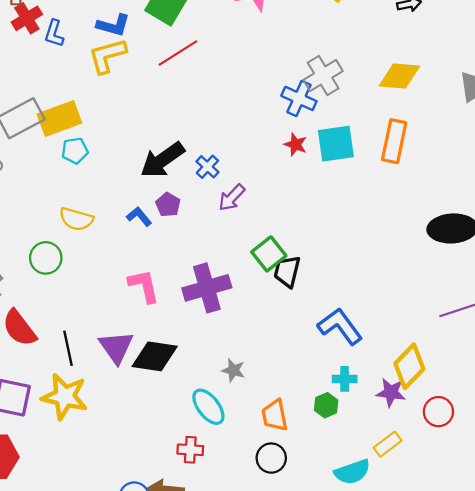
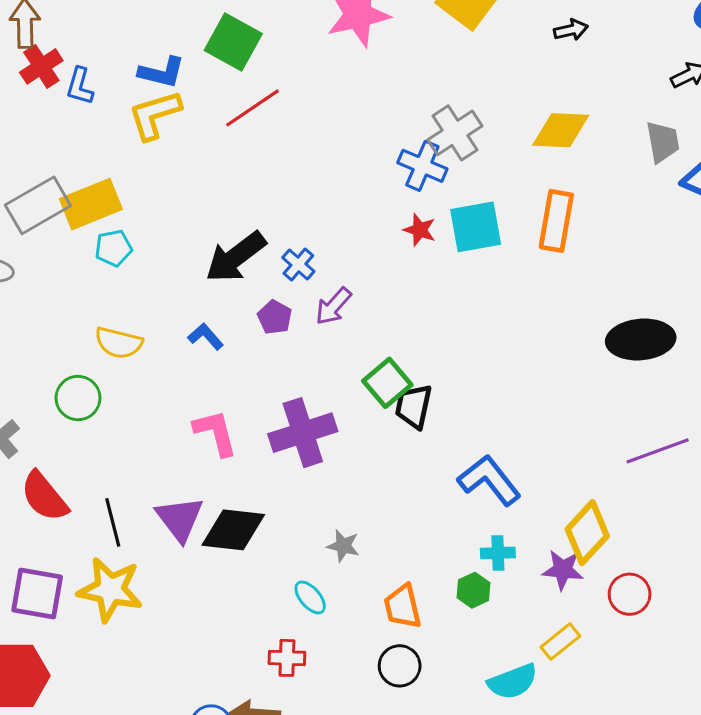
purple pentagon: (168, 205) -> (275, 317), moved
cyan ellipse: (208, 407) -> (310, 597), size x0.7

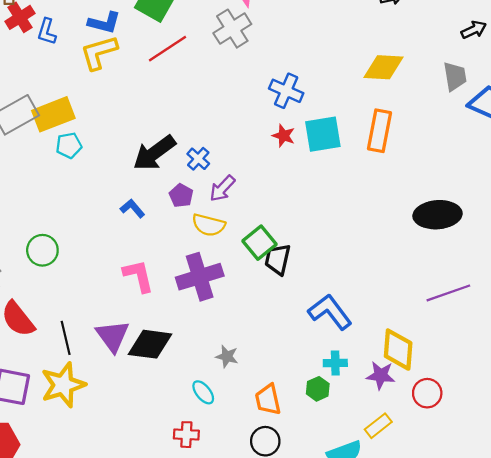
gray cross: (455, 133) -> (232, 29), moved
yellow semicircle: (119, 343) -> (209, 225), moved
yellow diamond: (587, 533) -> (398, 350), turned -39
yellow star: (110, 590) -> (63, 385), turned -30

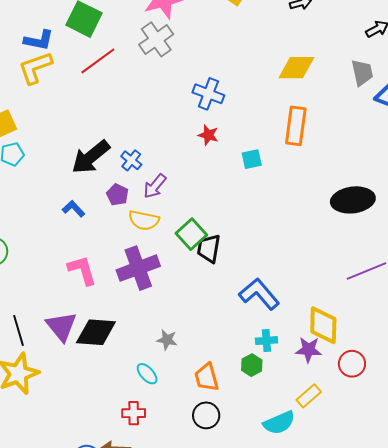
cyan square: (323, 134) -> (252, 159), moved, size x0.6

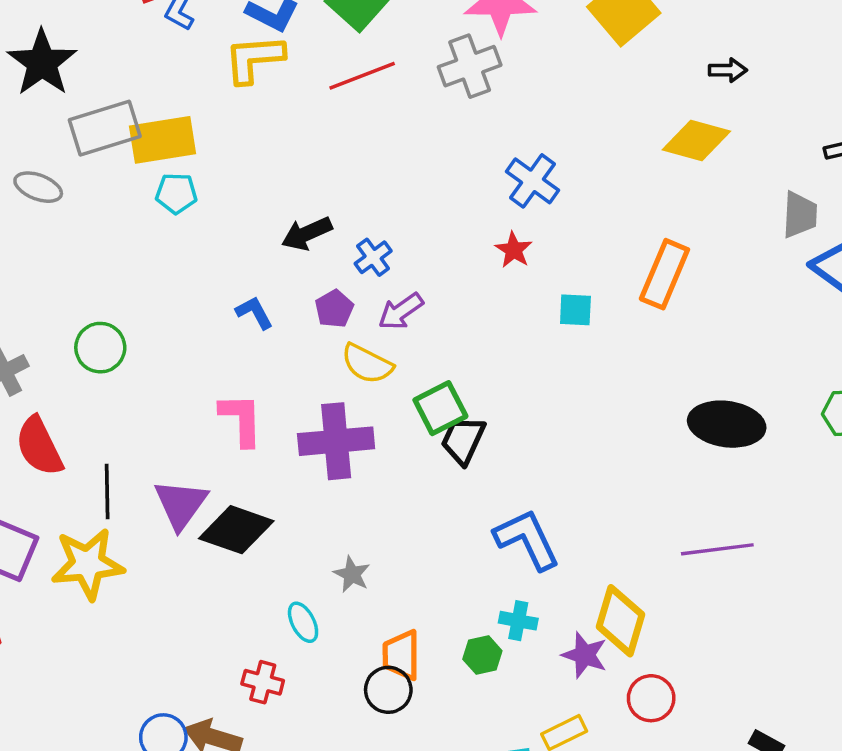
yellow diamond: (296, 68) -> (696, 140), moved
black arrow: (91, 157) -> (307, 234), size x0.7
black circle: (206, 415) -> (388, 690), moved

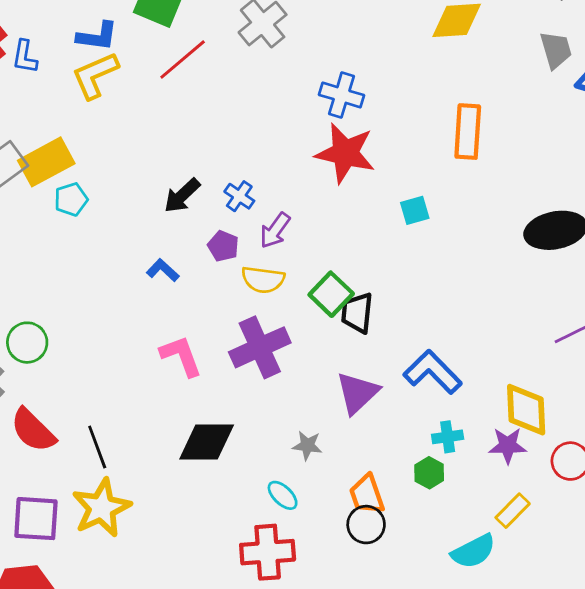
red star: (514, 250) -> (345, 153), size x2.0
cyan square: (575, 310) -> (415, 210), moved
green circle: (100, 348) -> (27, 343), moved
purple triangle: (181, 504) -> (357, 393), moved, turned 30
red cross: (263, 682) -> (268, 552), size x1.6

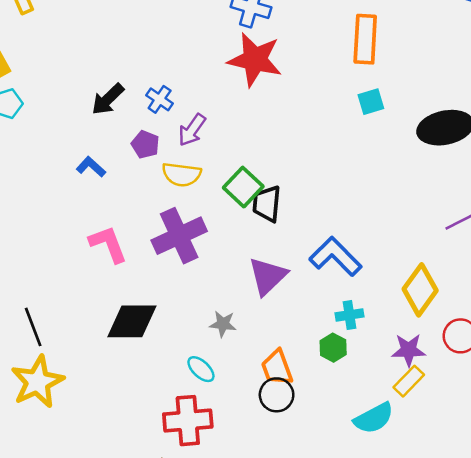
cyan square: (415, 210) -> (371, 102), moved
yellow diamond: (526, 410) -> (420, 290), turned 39
purple star: (508, 446) -> (409, 350), moved

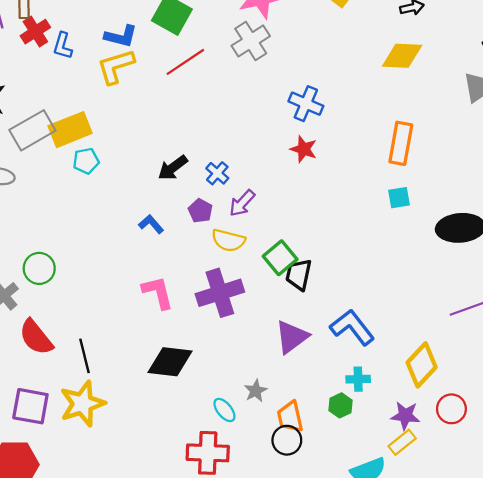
red star: (255, 60) -> (304, 149), size x0.6
gray star: (223, 324) -> (256, 391), moved, turned 30

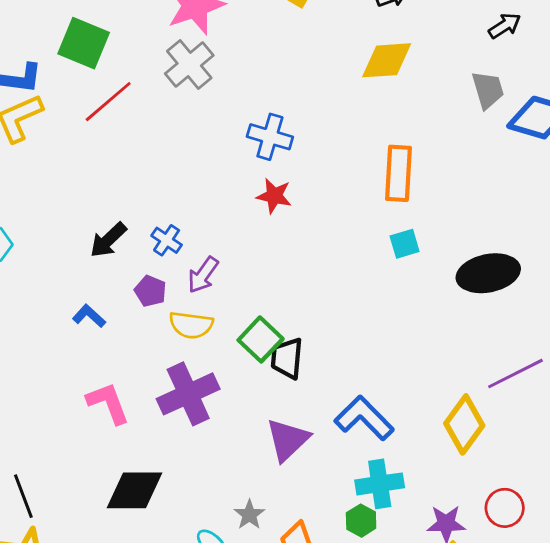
yellow diamond: (422, 365) -> (464, 424), moved
cyan cross: (358, 379) -> (380, 484), size x1.5

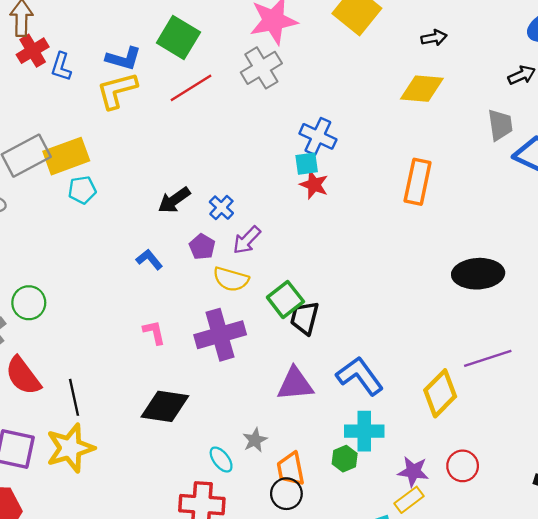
cyan square: (405, 244) -> (307, 164), moved
pink L-shape: (108, 403) -> (154, 332), size x0.7
purple triangle: (288, 440) -> (295, 384), turned 30

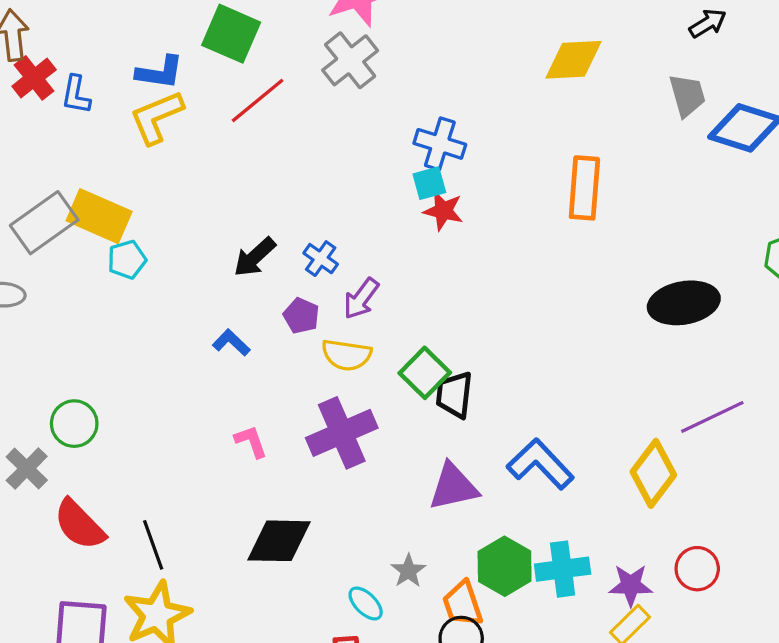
yellow rectangle: (66, 156) -> (99, 216), turned 51
cyan cross: (364, 431) -> (563, 569), moved
green hexagon: (345, 459) -> (505, 566), moved, size x1.6

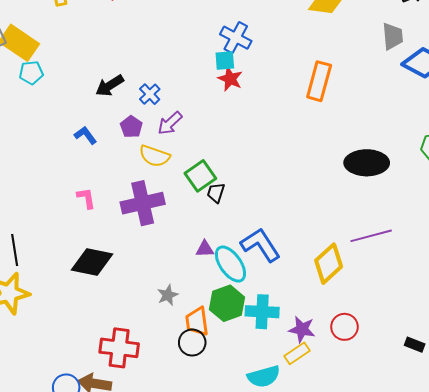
black trapezoid: (454, 395) -> (216, 193), size x0.7
purple triangle: (453, 487) -> (205, 249), size x0.6
cyan ellipse: (366, 603) -> (230, 264), moved, size x1.6

